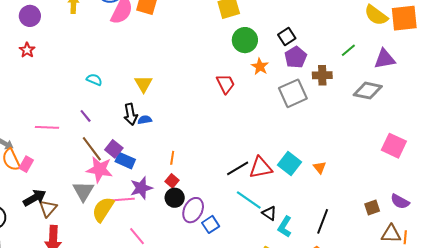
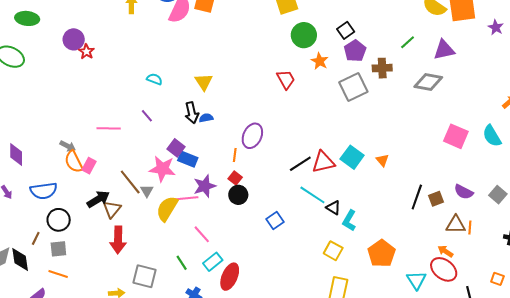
purple circle: (30, 16) -> (74, 39), moved
brown line: (92, 149) -> (130, 182), moved
gray triangle: (83, 191) -> (147, 191), size x0.6
purple ellipse: (193, 210) -> (252, 136), moved
black line: (323, 221) -> (417, 197), moved

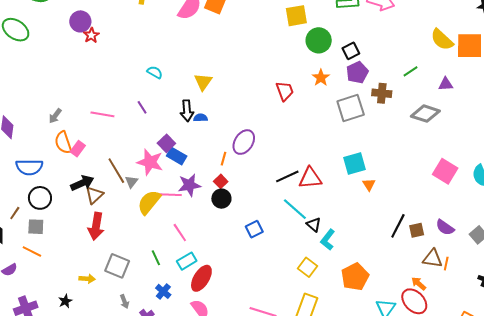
green circle: (304, 35) -> (319, 40), moved
purple triangle: (444, 50) -> (446, 84), size x0.7
gray arrow: (68, 146) -> (55, 116), moved, turned 91
cyan square: (352, 157) -> (354, 163), moved, turned 30

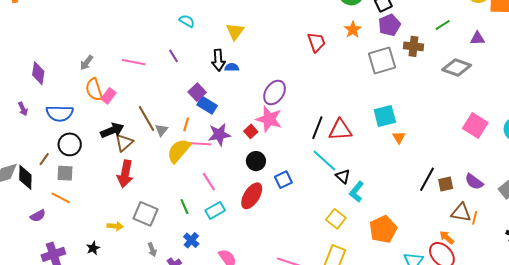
orange line: (223, 159) -> (186, 124), moved
pink star: (150, 162) -> (269, 119), moved
black line: (287, 176) -> (317, 128), turned -45
black circle: (221, 199) -> (256, 161), moved
red ellipse: (201, 278) -> (252, 196), moved

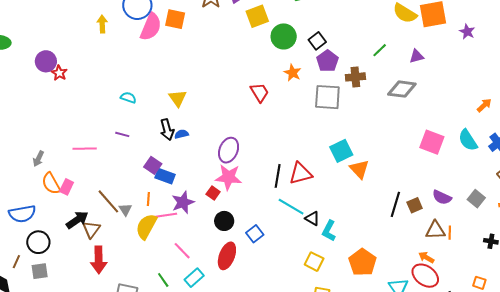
purple line: (174, 56) -> (122, 134), turned -32
gray square: (382, 60) -> (327, 97), turned 32
orange triangle: (399, 137) -> (359, 169), size x1.5

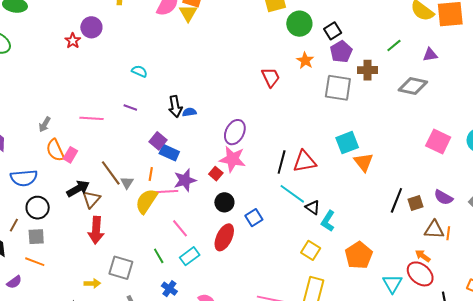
purple circle: (46, 61) -> (91, 27), moved
yellow triangle: (178, 98) -> (188, 13), moved

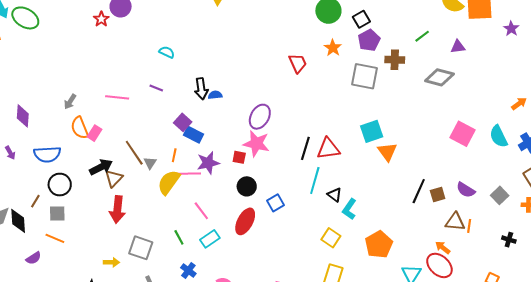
red square: (216, 174) -> (239, 157), turned -32
cyan line: (292, 194) -> (315, 181), turned 68

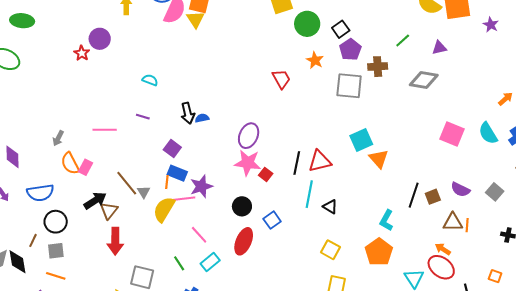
blue rectangle: (194, 135) -> (177, 173), moved
red square: (239, 157) -> (266, 174), moved, turned 32
cyan L-shape: (349, 209) -> (386, 220), moved

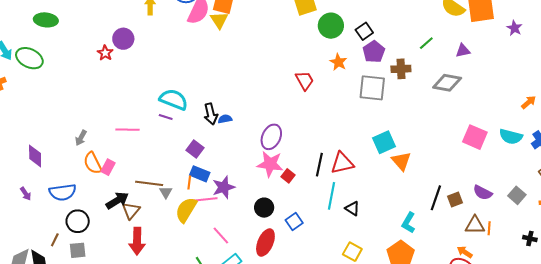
cyan semicircle: (150, 80) -> (174, 99), moved, size x1.8
cyan semicircle: (488, 133) -> (511, 137), turned -45
brown line: (127, 183) -> (149, 183), turned -44

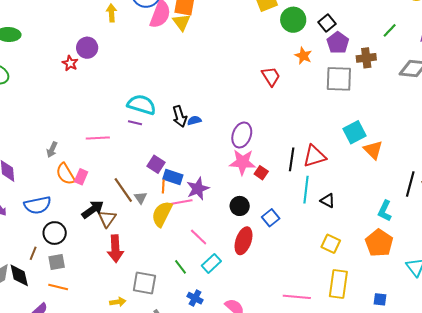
purple square: (195, 149) -> (156, 164), moved
brown line: (149, 183) -> (123, 190), turned 52

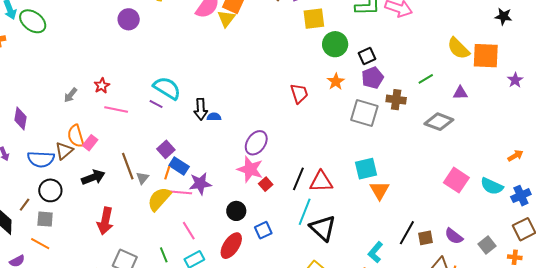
red star: (70, 63) -> (102, 86), moved
gray arrow: (52, 150) -> (70, 95), moved
black triangle: (328, 201) -> (323, 228), size x1.8
brown triangle: (107, 219) -> (64, 151), moved

